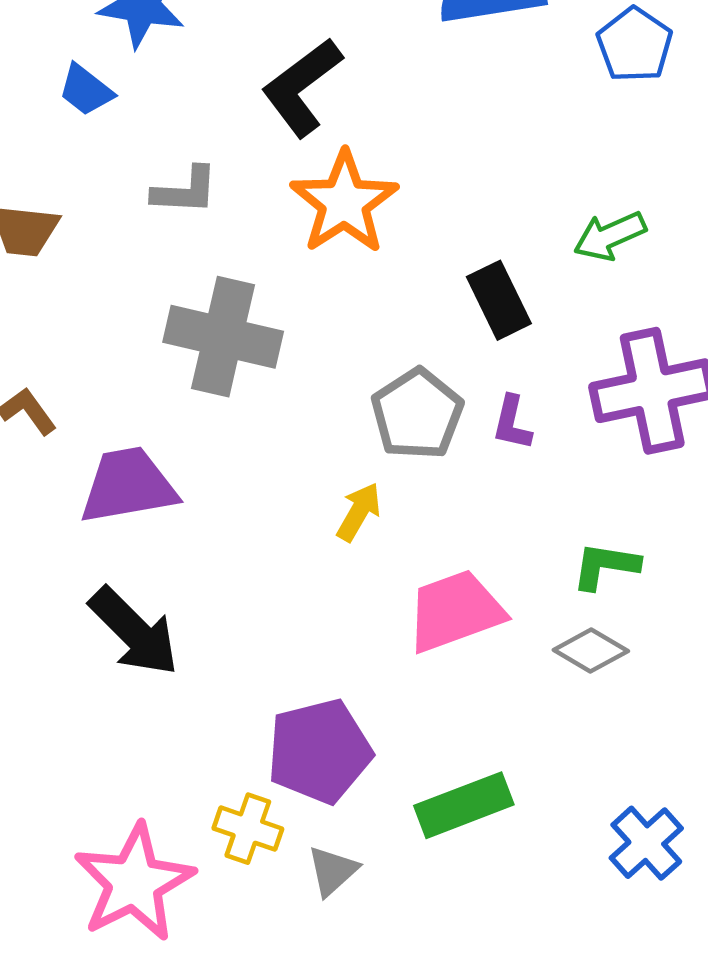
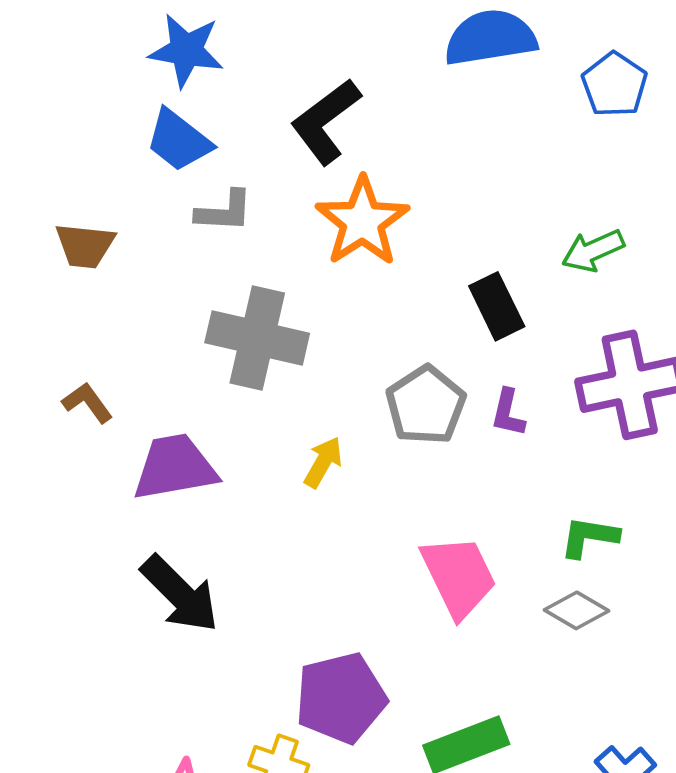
blue trapezoid: (86, 90) -> (179, 140), moved, size x1.4
yellow arrow: (359, 512) -> (323, 462), moved
pink trapezoid: (455, 611) -> (459, 576), turned 84

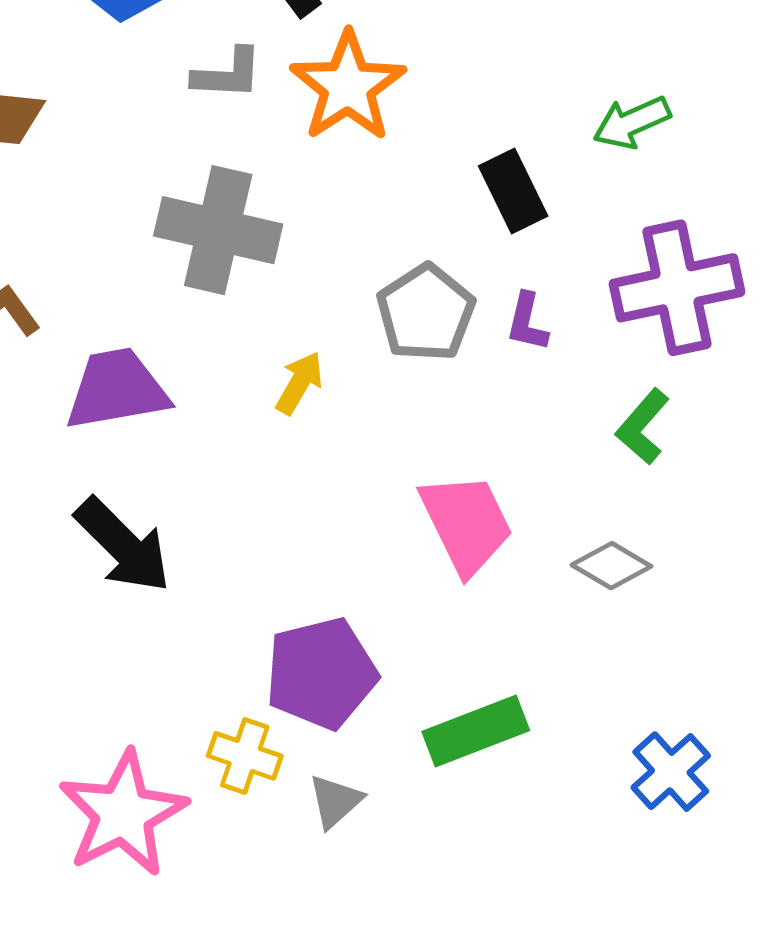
gray L-shape: (224, 211) -> (228, 74), moved
green L-shape: (589, 537) -> (643, 427), moved, turned -58

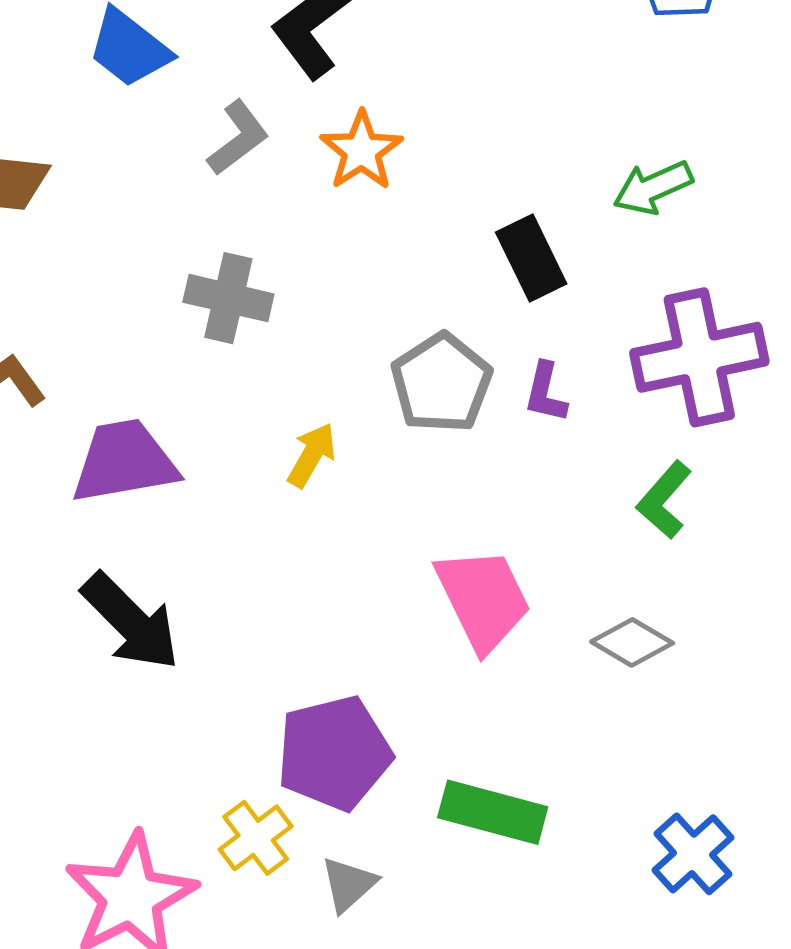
gray L-shape: (228, 74) -> (238, 138), turned -40
orange star: (348, 86) -> (361, 151), size x0.7
gray cross: (218, 230) -> (228, 298), size x0.7
green rectangle: (476, 731) -> (493, 812), turned 36
yellow cross: (245, 756) -> (256, 838), turned 34

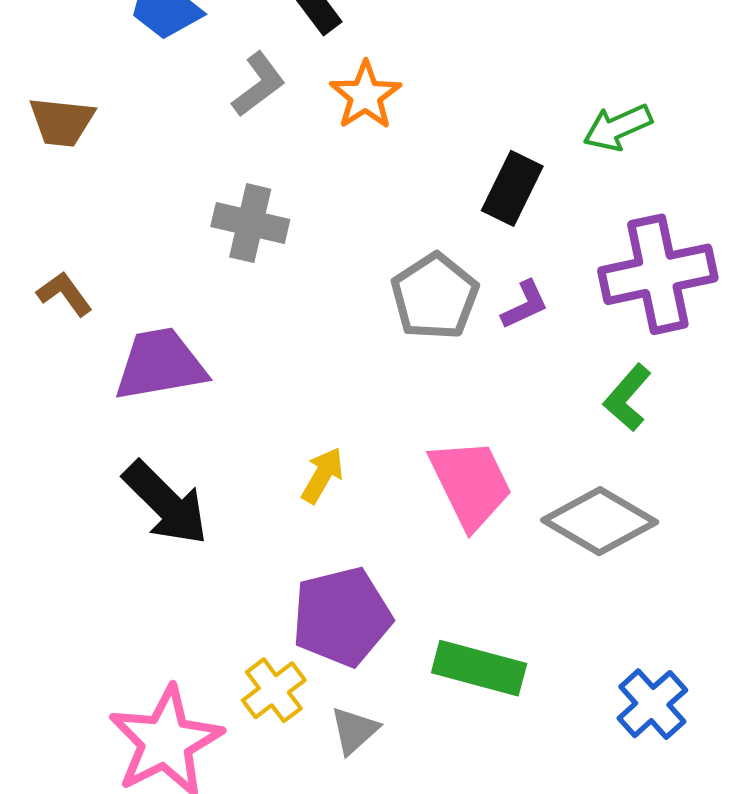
black rectangle: (531, 258) -> (512, 188), turned 52
purple L-shape: (546, 393) -> (525, 305), turned -128
yellow arrow: (312, 455) -> (322, 475), moved
gray diamond: (632, 642) -> (600, 521), size x1.6

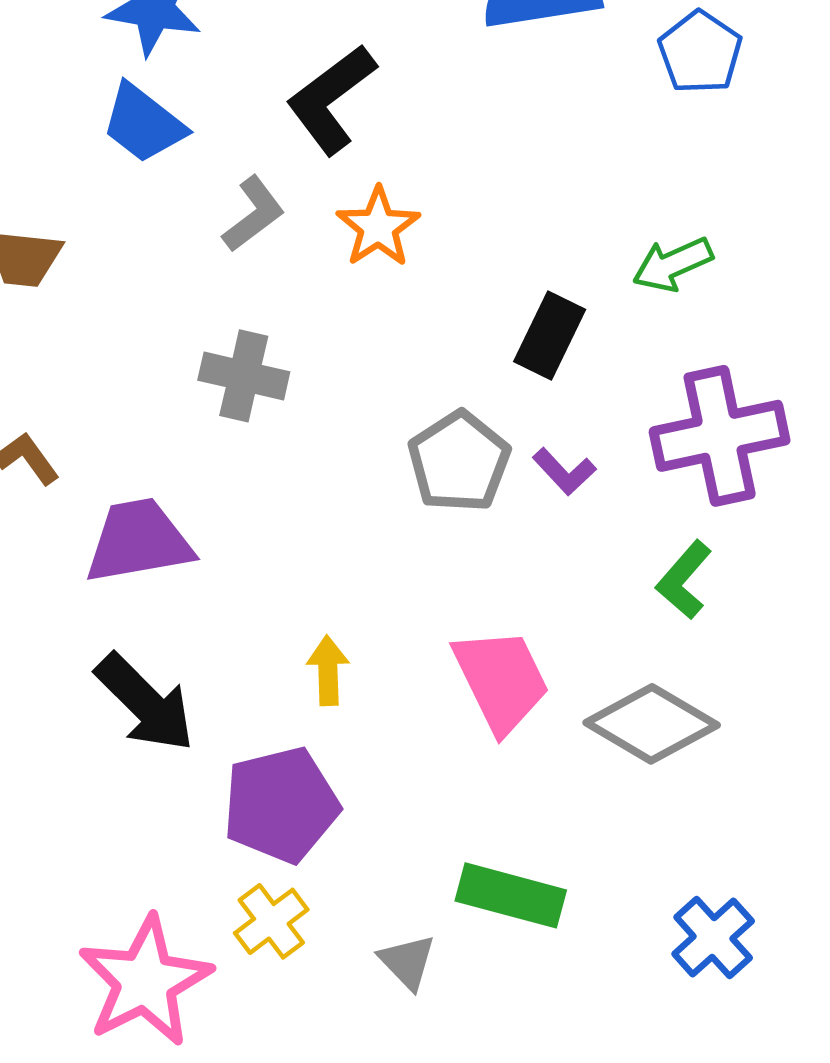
purple L-shape: (525, 305) -> (564, 471), turned 72
yellow arrow: (322, 475) -> (328, 670), turned -32
purple pentagon: (342, 617) -> (281, 805), moved
gray triangle: (354, 730) -> (407, 962), moved, turned -32

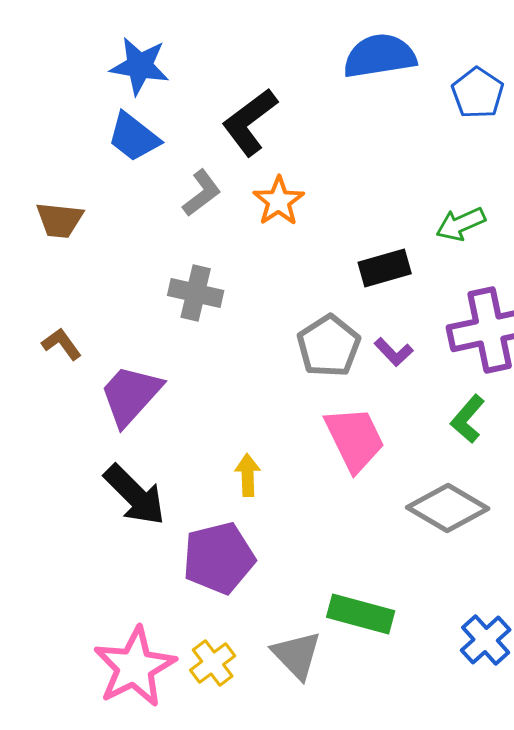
black rectangle: (550, 335) -> (385, 268), turned 48
purple trapezoid: (139, 541) -> (131, 395), turned -38
pink trapezoid: (501, 680) -> (355, 439), moved
yellow cross: (271, 921) -> (213, 663), moved
gray triangle: (407, 962) -> (297, 655), size x1.4

